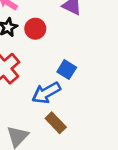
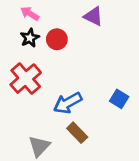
blue square: (67, 70) -> (119, 99), moved

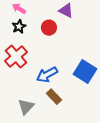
red circle: (57, 39) -> (49, 28), moved
blue square: (119, 99) -> (85, 72), size x1.6

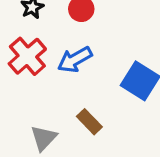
blue arrow: (47, 75) -> (75, 60), moved

